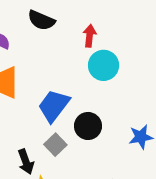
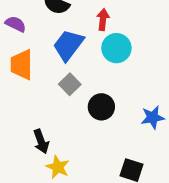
blue trapezoid: (54, 106) -> (68, 45), moved
gray square: (55, 145) -> (70, 84), moved

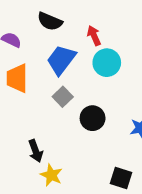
red arrow: (103, 19) -> (94, 36), turned -30

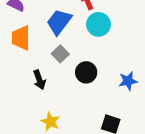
black arrow: (36, 151) -> (39, 80), moved

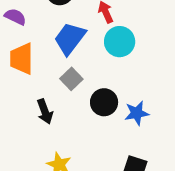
blue star: (128, 81) -> (137, 113), moved

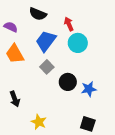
orange trapezoid: (22, 59) -> (15, 54), turned -30
black arrow: (45, 112) -> (15, 99), moved

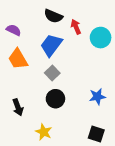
black semicircle: (38, 14) -> (53, 16), moved
cyan circle: (78, 43) -> (101, 38), moved
black circle: (68, 82) -> (55, 99), moved

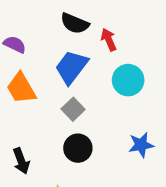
cyan circle: (101, 38) -> (128, 80), moved

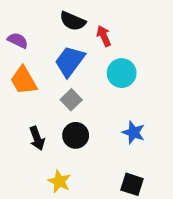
blue star: (141, 145) -> (133, 132), turned 30
black arrow: (21, 161) -> (37, 138), moved

